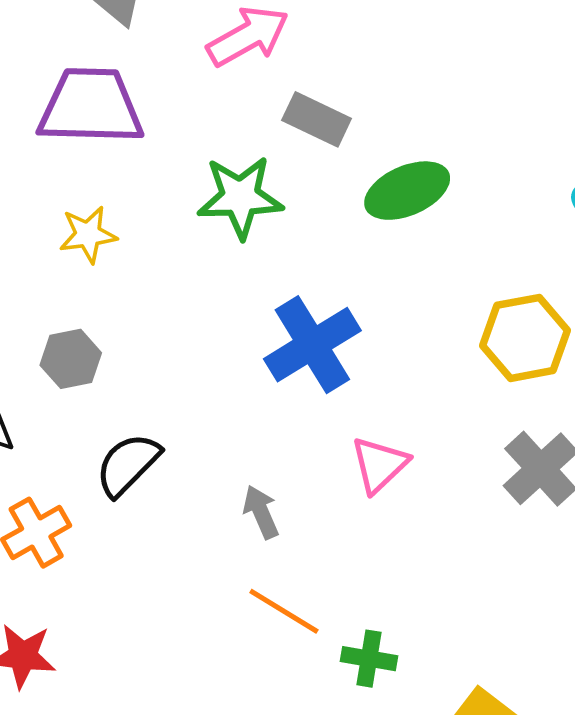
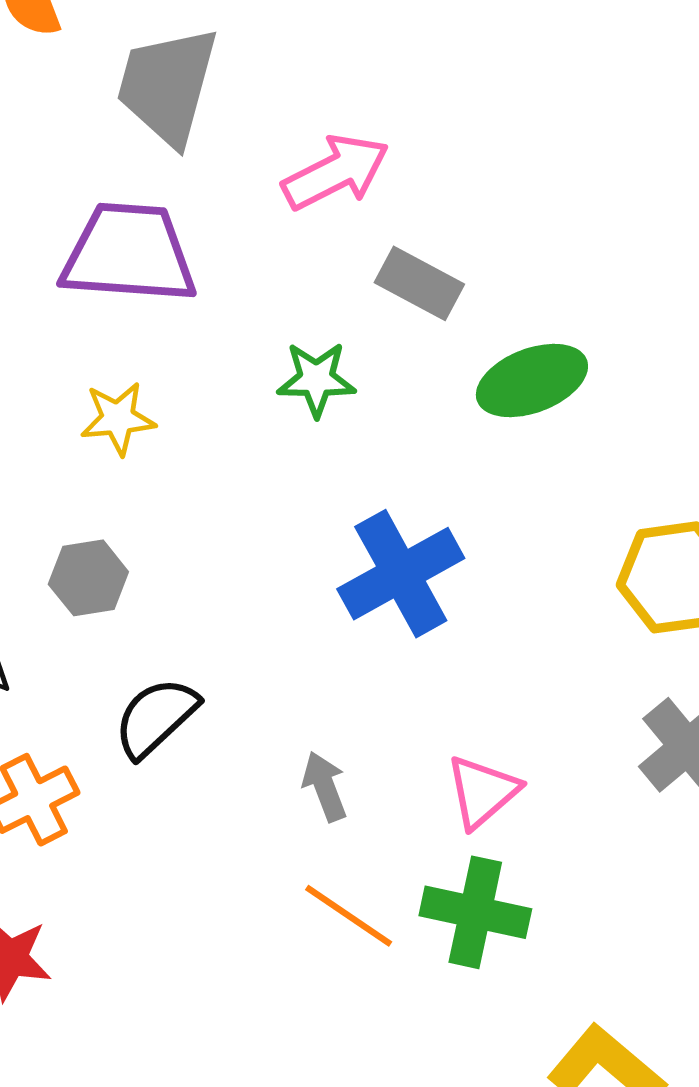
green star: (240, 197) -> (316, 379), size x0.7
pink triangle: (379, 465) -> (482, 792), moved
green cross: (369, 659) -> (475, 912), moved, size x1.5

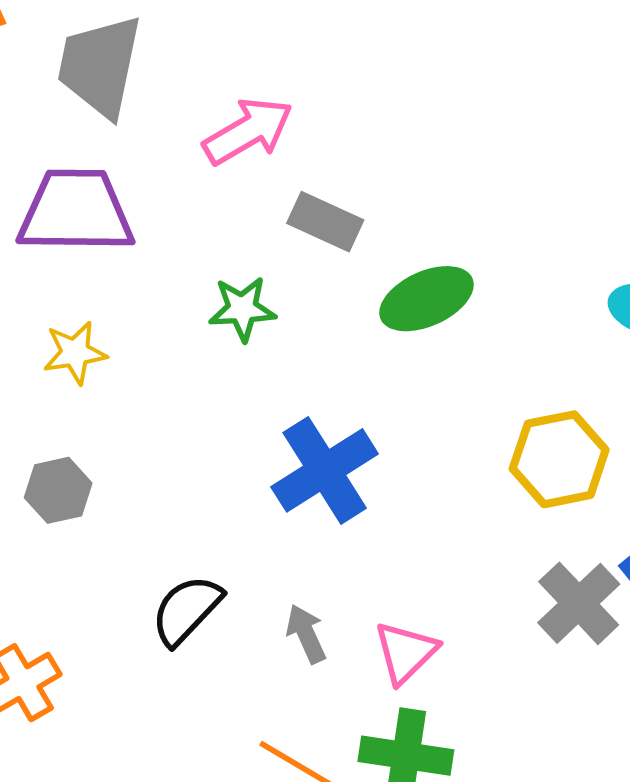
black semicircle: (156, 717) -> (187, 610), moved
gray arrow: (325, 786) -> (306, 634), moved

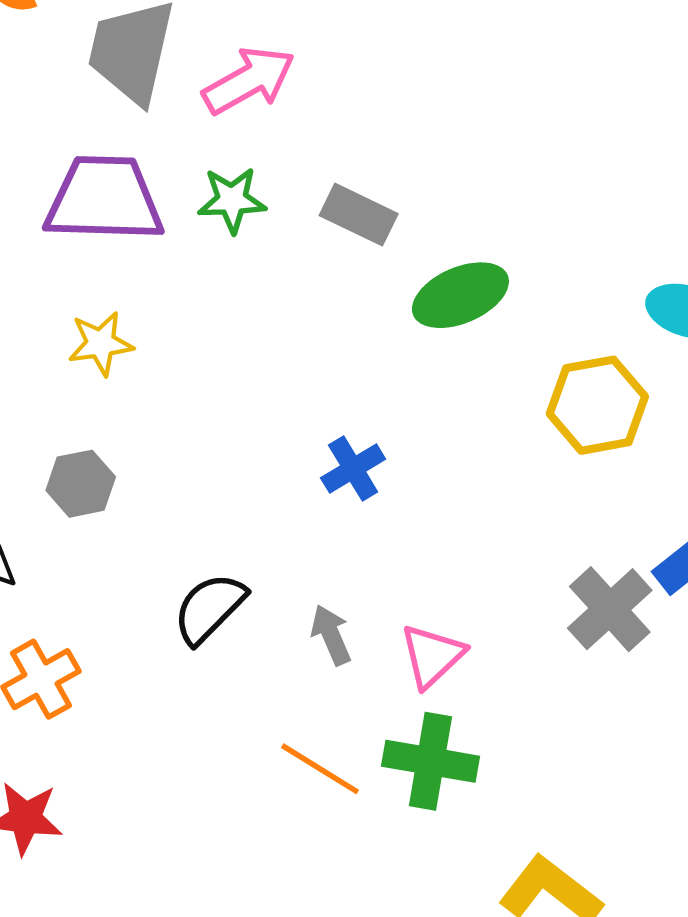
pink arrow: (248, 131) -> (249, 80), moved
green star: (242, 309) -> (232, 200), moved
yellow hexagon: (559, 459) -> (597, 405), moved
blue cross: (325, 470) -> (353, 468), size x0.6

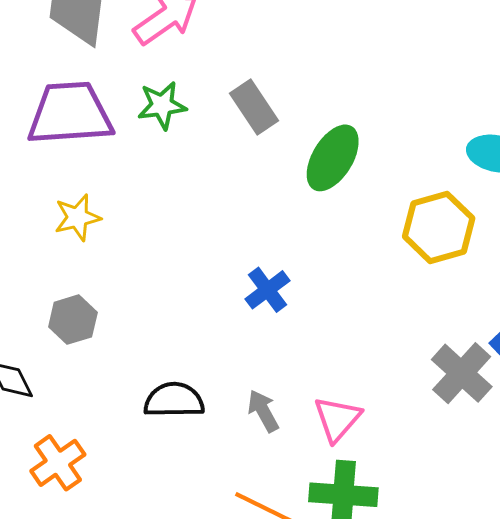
gray rectangle: (359, 215) -> (254, 107), turned 36
green ellipse: (460, 295) -> (333, 158), turned -30
black semicircle: (209, 608) -> (174, 400), turned 50

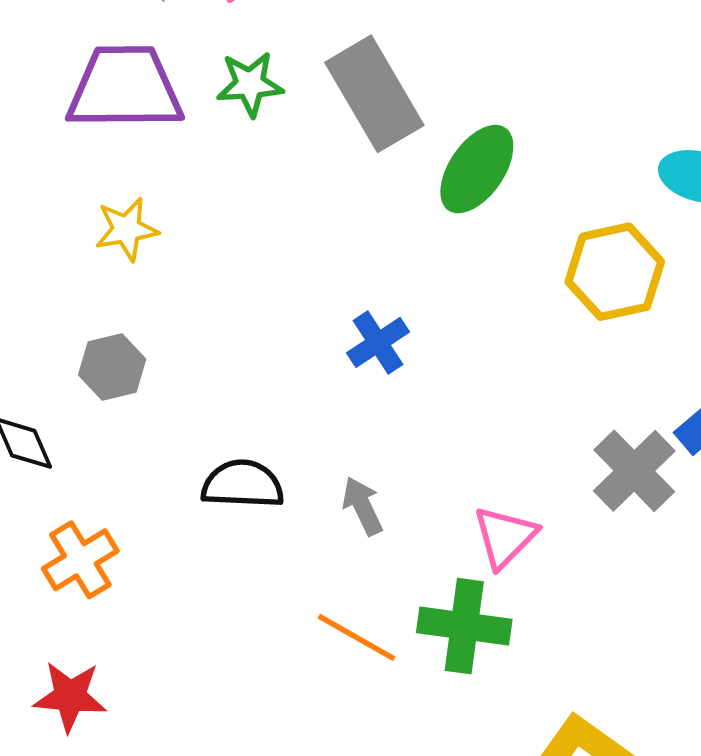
gray rectangle: (254, 107) -> (374, 94), size x1.5
pink triangle: (337, 419) -> (505, 537), moved

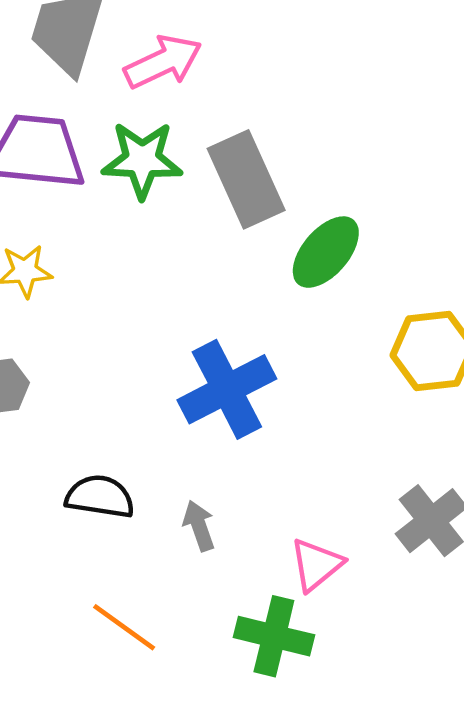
green star: (250, 84) -> (142, 160), size x1.4
blue cross: (378, 342) -> (227, 389), size x1.8
orange line: (356, 637) -> (124, 627), moved

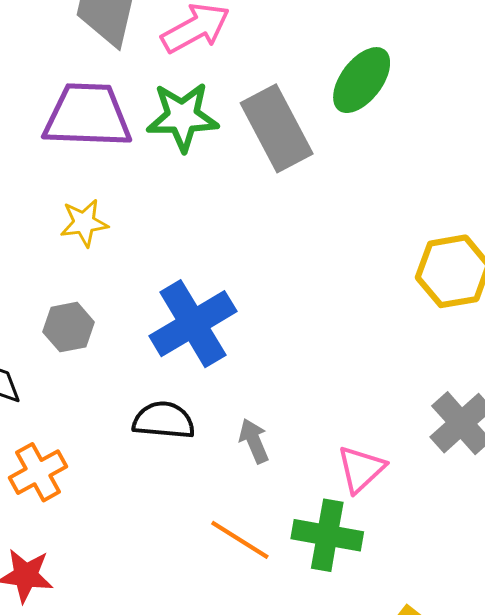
green ellipse: (326, 252) -> (362, 80), moved
blue cross: (227, 389) -> (193, 324), moved
orange line: (124, 627) -> (240, 540), moved

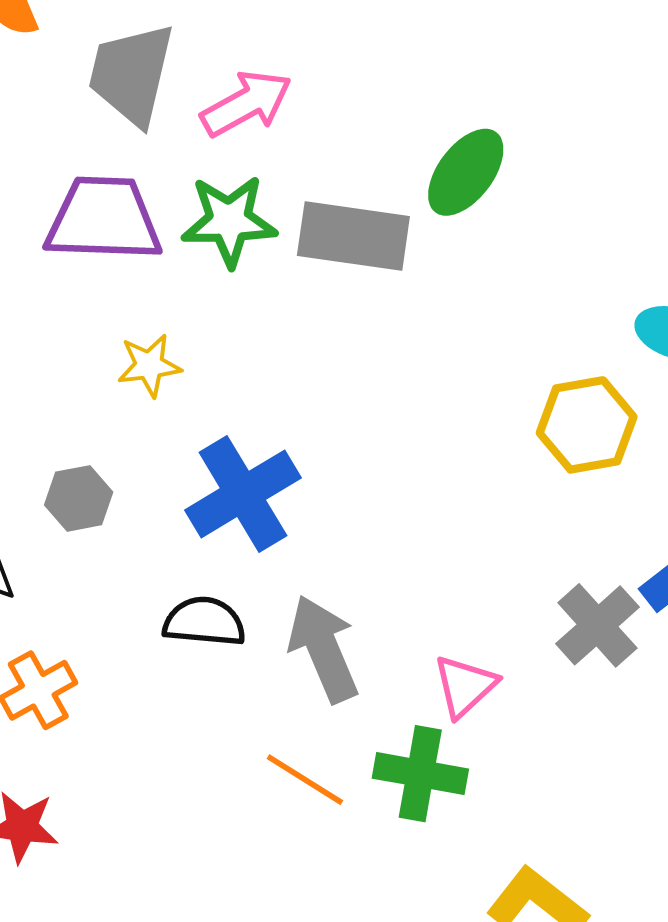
gray rectangle: (277, 128) -> (353, 236), turned -54
yellow star: (84, 223) -> (149, 365), moved
gray arrow: (254, 441) -> (323, 649), size x1.8

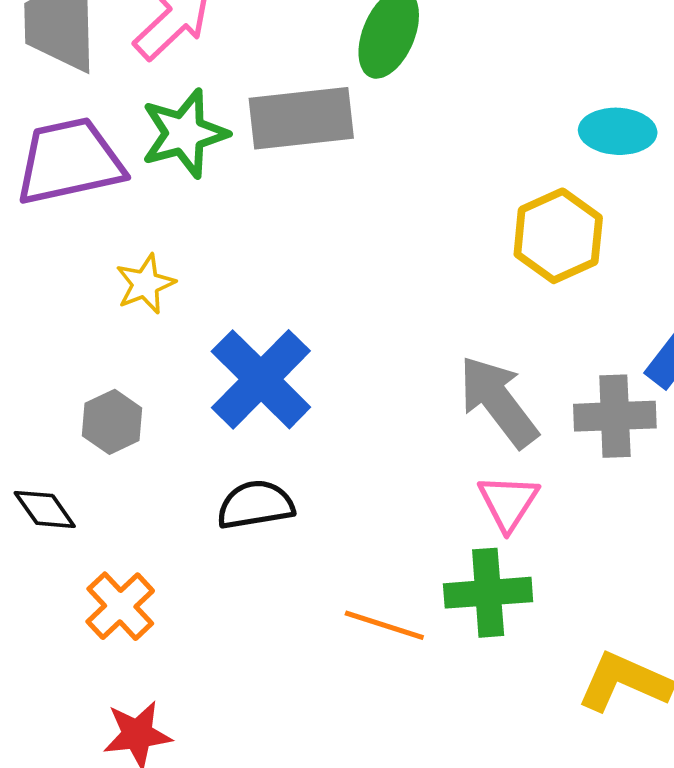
gray cross: (597, 625) -> (615, 416), turned -36
gray arrow: (323, 649) -> (498, 401), moved

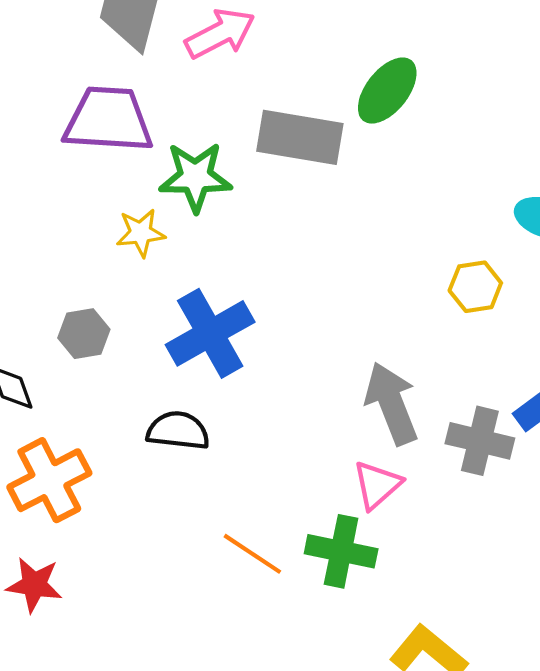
green star: (184, 133) -> (195, 177), moved
yellow hexagon: (558, 236) -> (475, 287), size x0.7
orange cross: (120, 606) -> (49, 480), size x1.4

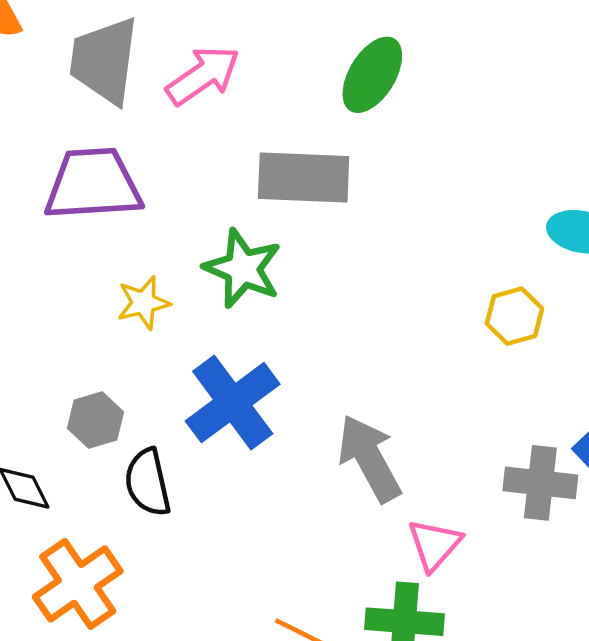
green ellipse: (387, 91) -> (372, 75), moved
green star: (195, 177) -> (243, 269), moved, turned 30
gray arrow: (392, 403) -> (369, 458), moved
black semicircle: (178, 431) -> (148, 482), moved, turned -102

